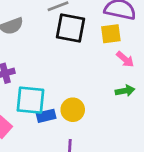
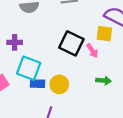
black square: (70, 28) -> (71, 43), moved
pink arrow: (125, 59) -> (92, 51), moved

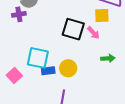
purple cross: (15, 42) -> (19, 14), moved

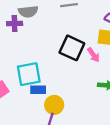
cyan square: (38, 58) -> (29, 74), turned -30
yellow circle: (68, 68) -> (54, 105), moved

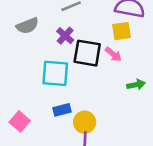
purple cross: (15, 23) -> (65, 36), moved, turned -32
cyan square: (29, 74) -> (55, 73), moved, turned 30

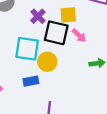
yellow square: (122, 31) -> (68, 15), moved
yellow circle: (85, 122) -> (47, 62), moved

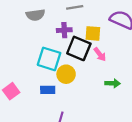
purple cross: (38, 16) -> (64, 30), turned 32

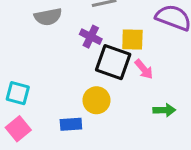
purple cross: (64, 30) -> (91, 37), turned 32
cyan square: (49, 59) -> (18, 93), moved, size x0.7

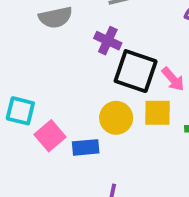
yellow square: (132, 39) -> (158, 113), moved
pink square: (18, 129) -> (50, 136), moved

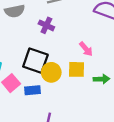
black square: (136, 71) -> (35, 61), moved

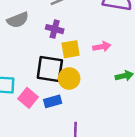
pink arrow: (86, 49) -> (102, 47), turned -49
yellow square: (76, 69) -> (71, 49), moved

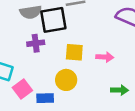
purple cross: (55, 29) -> (36, 43), moved, turned -35
black square: (50, 69) -> (53, 20), moved, turned -32

